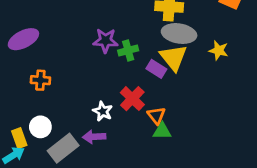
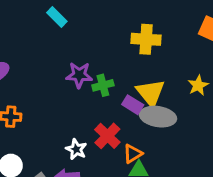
gray ellipse: (179, 34) -> (158, 117), moved
yellow star: (219, 50) -> (198, 85), turned 30
orange triangle: (156, 116) -> (133, 154), turned 36

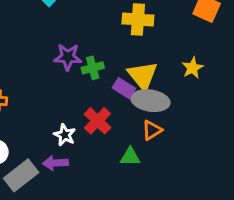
orange triangle: (133, 154) -> (152, 130), moved

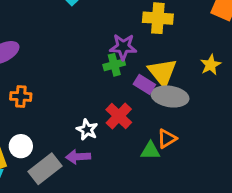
purple star: (68, 57) -> (123, 47), moved
orange triangle: (152, 130) -> (167, 139), moved

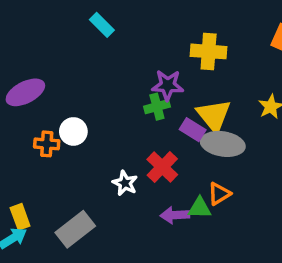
white circle: (21, 146) -> (73, 131), moved
purple arrow: (78, 157) -> (175, 215), moved

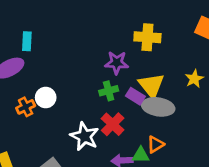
cyan rectangle: (102, 25) -> (27, 41), moved, turned 48
green cross: (157, 107) -> (109, 91), moved
orange cross: (47, 144) -> (26, 107), turned -30
white star: (125, 183) -> (84, 136), size x1.5

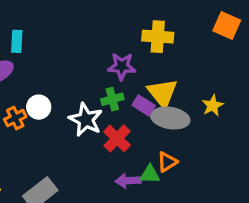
yellow star: (194, 79) -> (213, 105), moved
white star: (84, 136) -> (86, 120), moved

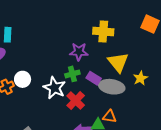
yellow triangle: (162, 93) -> (118, 62), moved
orange triangle: (167, 162) -> (110, 116), turned 40

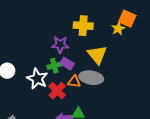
purple rectangle: (94, 78) -> (67, 64), moved
yellow star: (140, 78) -> (118, 29), moved
orange triangle: (110, 116) -> (74, 82), moved

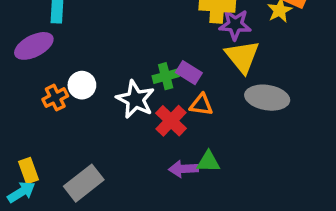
purple star: (60, 45) -> (235, 25), moved
gray ellipse: (91, 78) -> (267, 98), moved

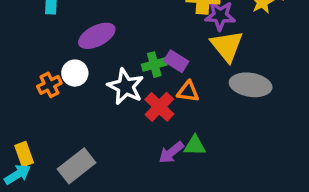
purple ellipse: (34, 46) -> (97, 36), moved
purple arrow: (183, 169) -> (171, 152), turned -36

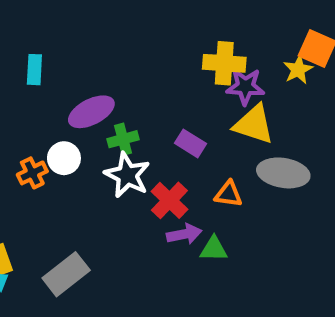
yellow triangle: (227, 46) -> (254, 124), turned -33
green cross: (154, 65) -> (123, 139), moved
orange triangle: (188, 92) -> (228, 194), moved
purple arrow: (171, 152) -> (184, 234), moved, turned -152

